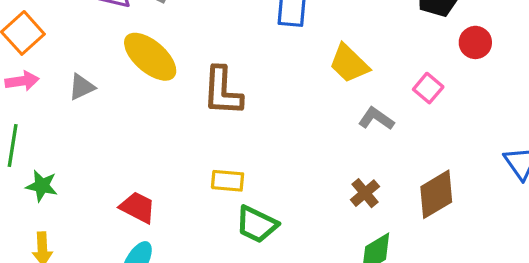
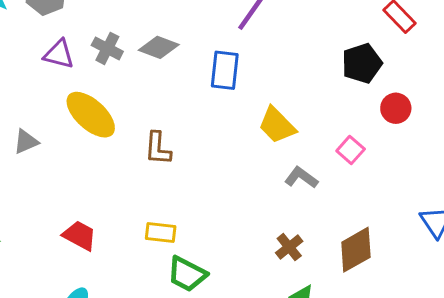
brown L-shape: (223, 91) -> (158, 148), size x0.7
red trapezoid: (138, 207) -> (80, 236), moved

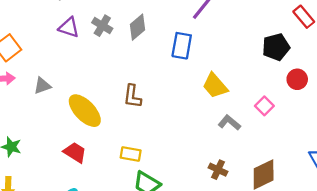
gray diamond: (159, 47) -> (138, 27), turned -65
yellow ellipse: (91, 115) -> (85, 111), moved
brown cross: (289, 247) -> (218, 170), turned -30

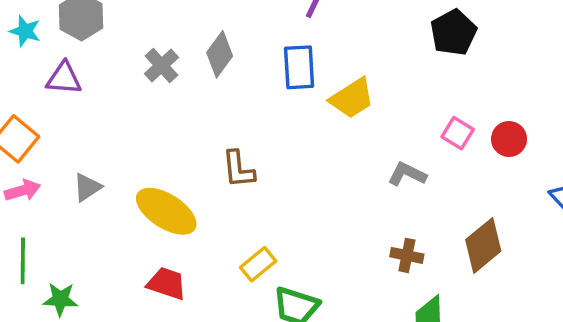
gray cross: (102, 26) -> (162, 66), turned 30
purple triangle: (69, 27) -> (64, 78), moved
red circle: (297, 79) -> (509, 139), moved
yellow trapezoid: (215, 86) -> (352, 98), moved, turned -68
yellow rectangle: (131, 154) -> (258, 264), turned -36

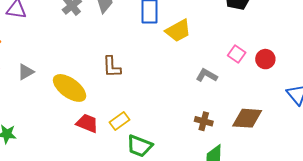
brown diamond: (483, 245) -> (247, 118), turned 40
red trapezoid: (167, 283) -> (87, 123), moved

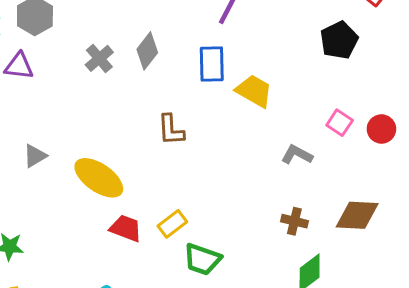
yellow trapezoid: (178, 31) -> (254, 91), turned -120
brown L-shape: (112, 67) -> (171, 130), moved

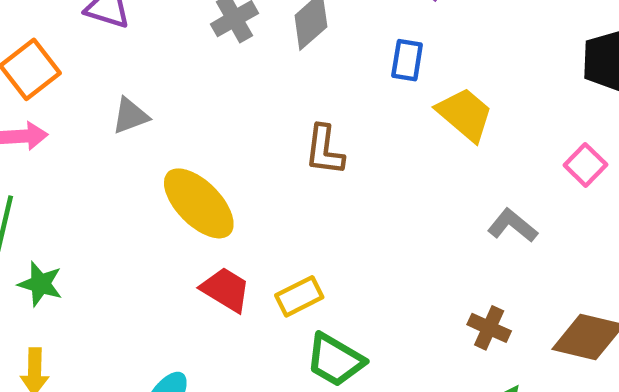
blue rectangle: (212, 64) -> (407, 60), size x0.7
pink square: (340, 123) -> (585, 165), moved
gray triangle: (35, 156) -> (130, 116), moved

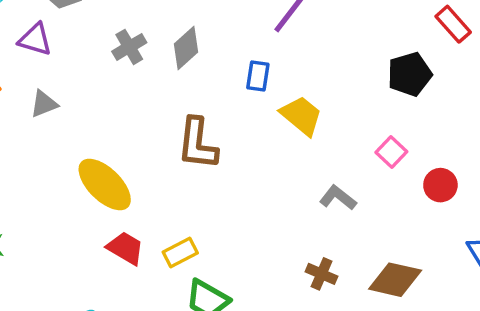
gray triangle: (130, 116) -> (44, 104), moved
brown L-shape: (324, 150) -> (197, 144), size x1.4

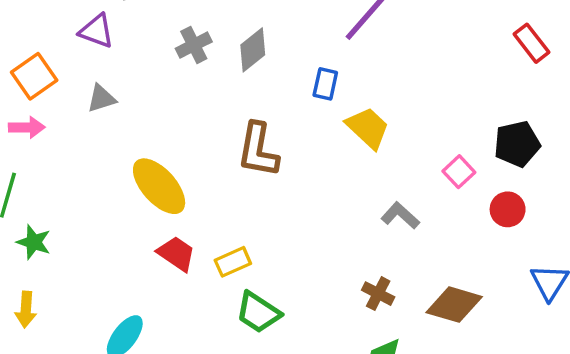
black pentagon: (410, 74) -> (517, 144), moved

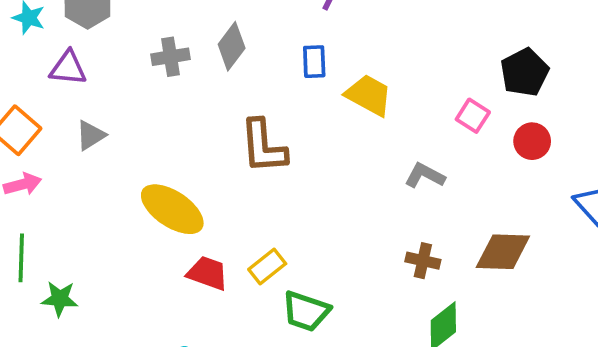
gray cross: (194, 45) -> (171, 57), turned 32

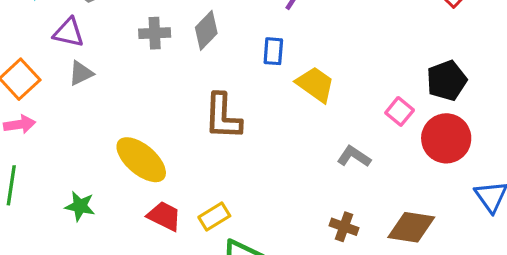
gray triangle: (91, 135) -> (81, 73), moved
red circle: (532, 141) -> (446, 138), size x1.6
green star: (60, 299) -> (80, 206), moved

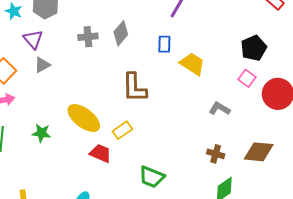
purple triangle: (69, 33) -> (33, 39), turned 40
black pentagon: (447, 81) -> (254, 48), moved
green star: (80, 206) -> (41, 133), moved
yellow rectangle: (214, 216) -> (122, 130), moved

